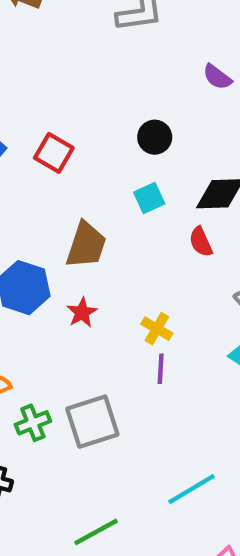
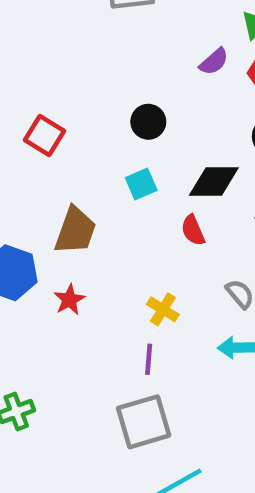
purple semicircle: (217, 77) -> (214, 62), turned -80
yellow cross: (157, 329) -> (163, 309), moved
gray square: (92, 422) -> (144, 422), moved

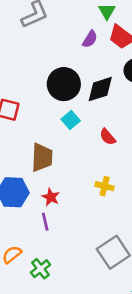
black circle: (148, 122) -> (64, 84), size x1.6
black diamond: (214, 181) -> (100, 89), moved
purple line: (149, 359) -> (45, 222), moved

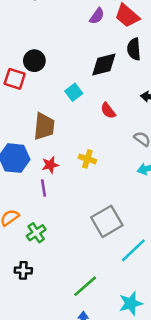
black circle: (64, 84) -> (34, 61), moved, size x0.7
yellow cross: (105, 186) -> (87, 159), moved
red star: (51, 197) -> (50, 165), turned 30

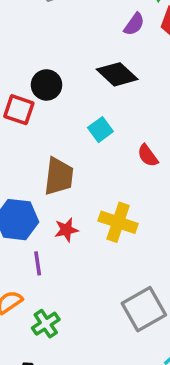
black diamond: (104, 64) -> (117, 74), moved, turned 56
yellow cross: (87, 159) -> (118, 222), size x1.5
purple line: (43, 188) -> (38, 263), moved

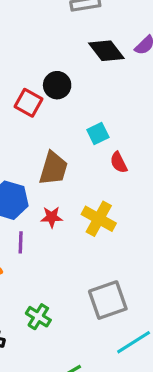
black diamond: (117, 74) -> (106, 51), moved
red semicircle: (148, 156) -> (119, 162), moved
green cross: (46, 324) -> (38, 317), moved, turned -35

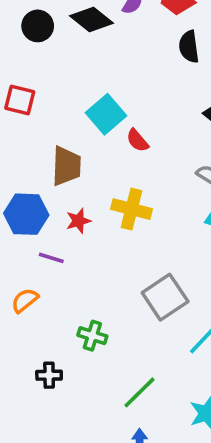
black circle: (57, 85) -> (38, 26), moved
cyan square: (98, 133) -> (106, 114), size x1.5
purple line: (21, 242) -> (51, 258), turned -60

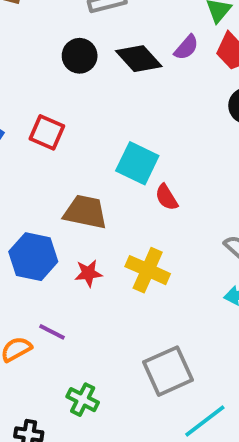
cyan square: (106, 114) -> (137, 163), turned -33
brown trapezoid: (66, 166) -> (85, 212), turned -90
purple line: (51, 258) -> (52, 332), moved

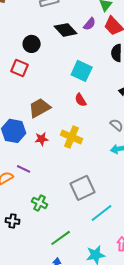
black circle: (80, 56) -> (32, 44), moved
cyan square: (137, 163) -> (82, 71), moved
brown trapezoid: (85, 212) -> (40, 108), turned -40

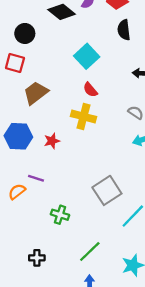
cyan square: (82, 71) -> (87, 56), turned 30
brown trapezoid: (40, 108) -> (36, 93), moved
yellow cross: (72, 137) -> (83, 117), moved
black cross: (13, 221) -> (37, 258), moved

